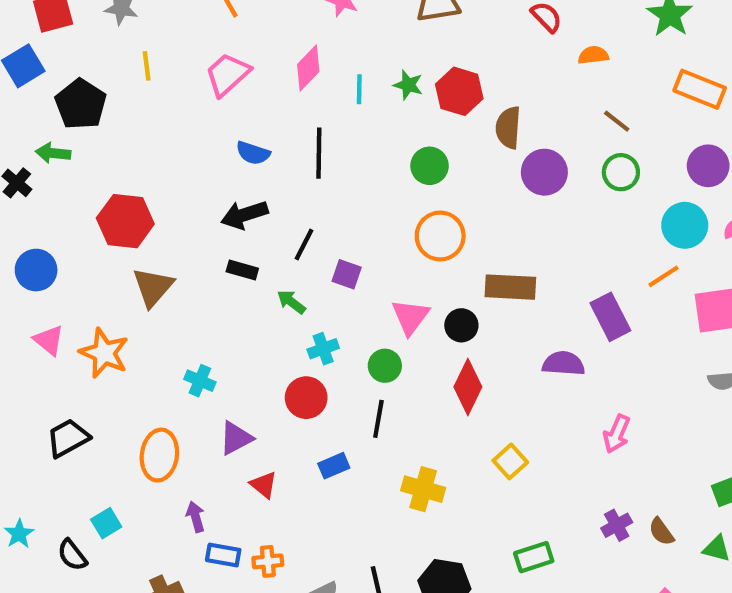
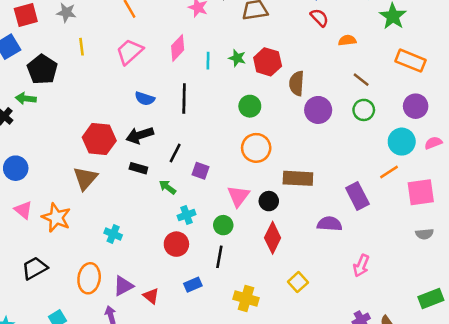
red hexagon: (125, 221) -> (99, 139), moved
purple triangle: (236, 438) -> (123, 286), moved

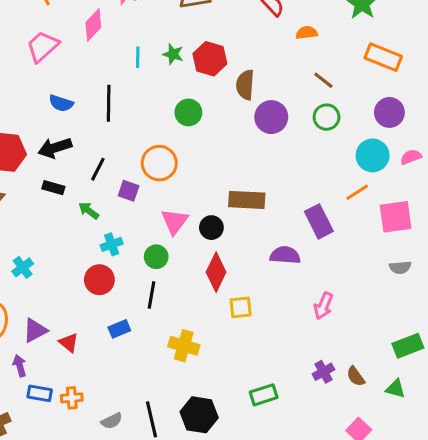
pink diamond: (178, 48) -> (93, 25), moved
orange circle: (256, 148) -> (159, 163), moved
cyan cross: (113, 234) -> (23, 267), turned 30
yellow square: (298, 282) -> (241, 307), moved, turned 36

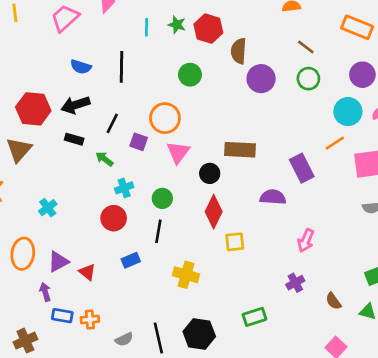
pink triangle: (175, 221) -> (178, 152), moved
purple cross: (323, 372) -> (295, 283), moved

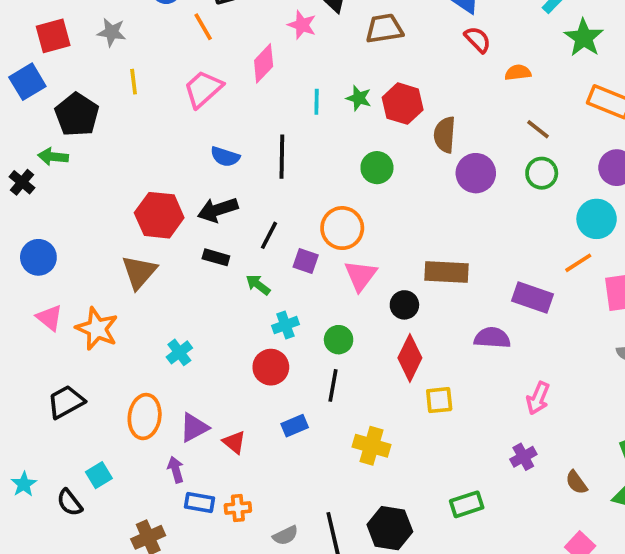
purple rectangle: (302, 168) -> (533, 298), turned -44

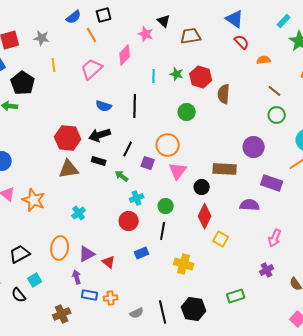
purple circle: (476, 173) -> (254, 147), moved
brown triangle: (139, 272) -> (69, 169), moved, turned 40
yellow square: (439, 400) -> (221, 239), turned 35
black trapezoid: (66, 402) -> (20, 254), moved

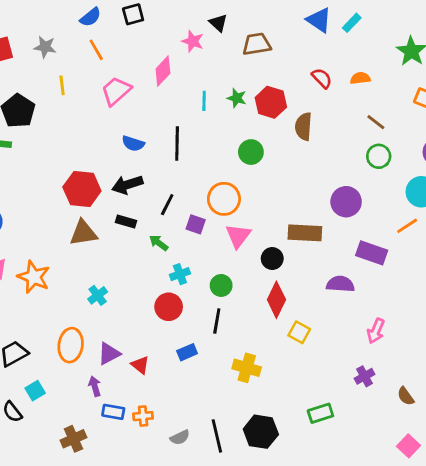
cyan rectangle: (284, 21) -> (352, 23), moved
orange line: (92, 35) -> (96, 50), moved
red semicircle: (242, 42) -> (322, 78), moved

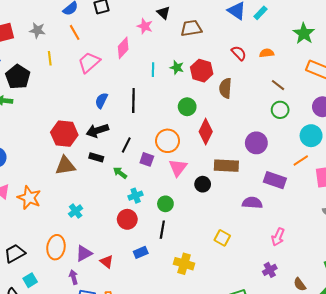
blue semicircle: (133, 144) -> (101, 101), turned 98
red diamond: (276, 300) -> (206, 132), moved

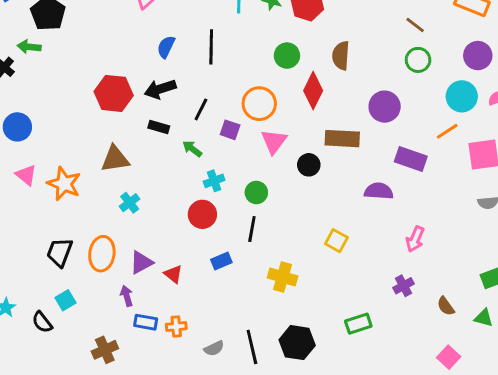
brown semicircle: (225, 88) -> (341, 56), moved
brown triangle: (65, 166) -> (115, 159), moved
black trapezoid: (15, 253) -> (60, 252), moved, turned -40

